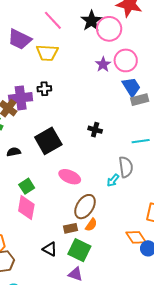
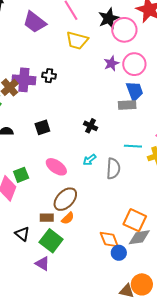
yellow trapezoid: (47, 53) -> (77, 40), moved
gray rectangle: (140, 100) -> (127, 105), moved
black square: (48, 141) -> (42, 127), size x0.6
cyan arrow: (113, 180) -> (90, 160), moved
green square: (27, 186) -> (21, 175), moved

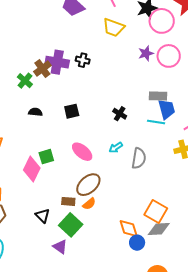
blue trapezoid: (135, 91) -> (167, 109), moved
cyan line: (133, 146) -> (156, 122), moved

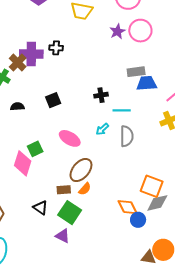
blue trapezoid: (167, 109) -> (147, 83), turned -70
black cross: (120, 114) -> (101, 95), turned -32
cyan line: (156, 122) -> (122, 110), moved

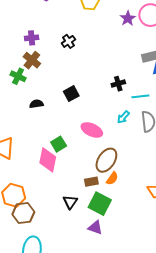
black cross: (56, 48) -> (68, 41), turned -32
purple cross: (31, 54) -> (32, 38), moved, size x0.6
black triangle: (40, 208) -> (70, 202), turned 35

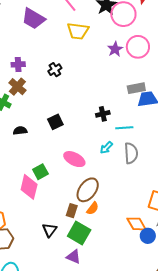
brown rectangle: (91, 182) -> (72, 211), turned -64

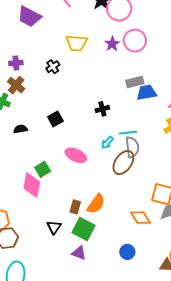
yellow trapezoid: (78, 31) -> (77, 43), moved
cyan line: (124, 128) -> (128, 133), moved
brown ellipse: (88, 190) -> (123, 163), moved
orange semicircle: (93, 208) -> (96, 204), size x1.5
blue circle: (148, 236) -> (127, 252), moved

